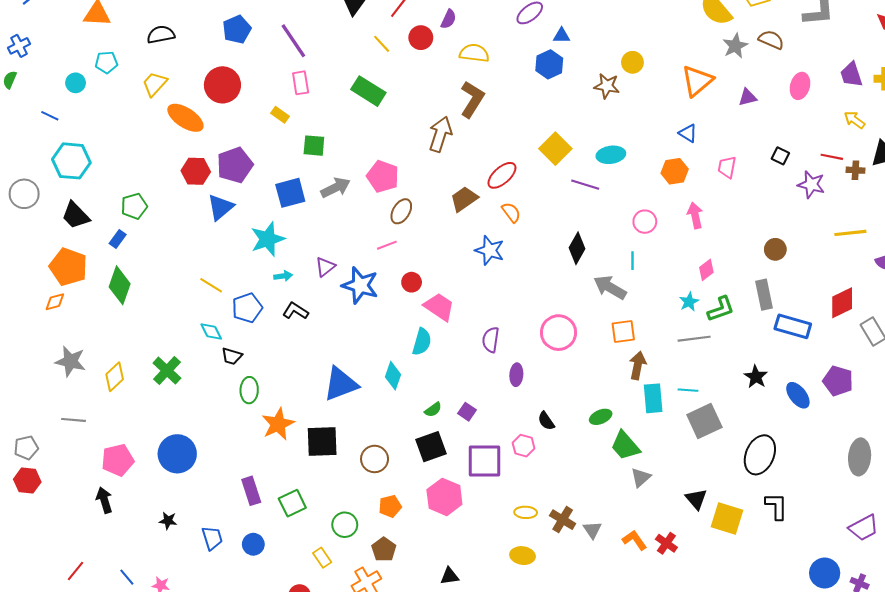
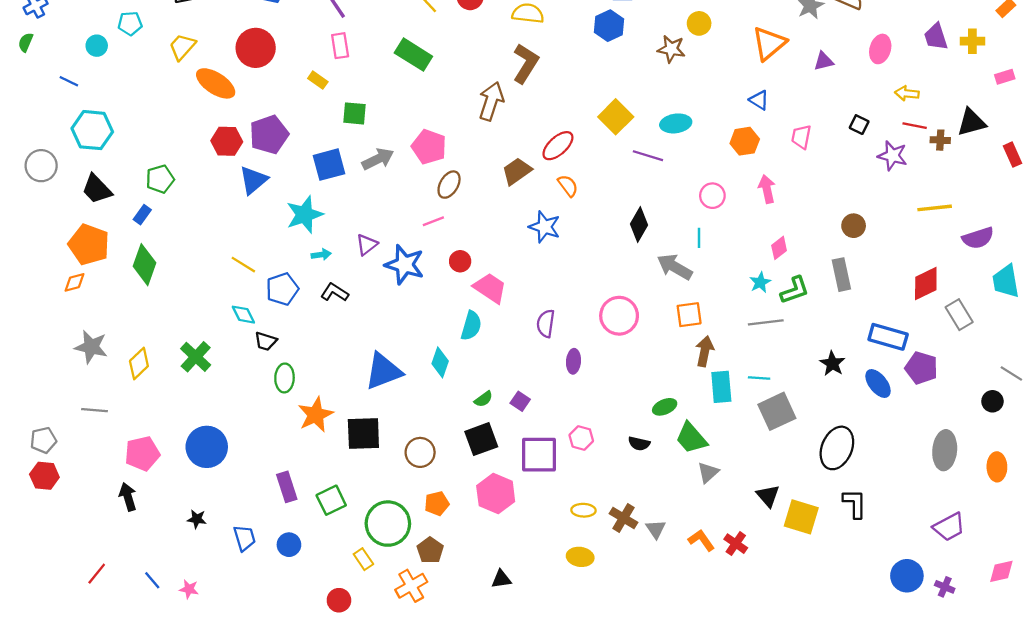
yellow arrow: (854, 120) -> (907, 93), moved, turned -30
blue rectangle: (793, 326) -> (888, 337), moved
black semicircle: (546, 421) -> (639, 444), moved, turned -42
green circle: (345, 525) -> (388, 524), size x1.6

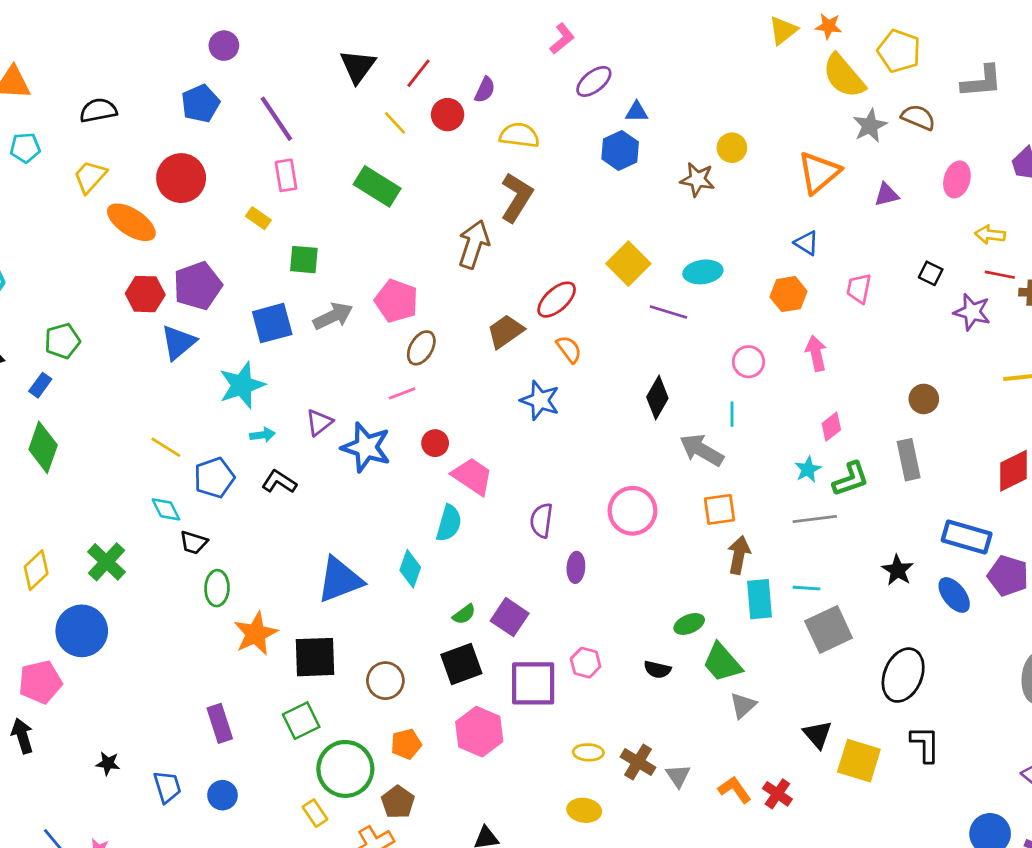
purple square: (520, 401) -> (510, 617), size x1.5
blue circle: (207, 447) -> (82, 631), moved
green square: (331, 500) -> (301, 721), moved

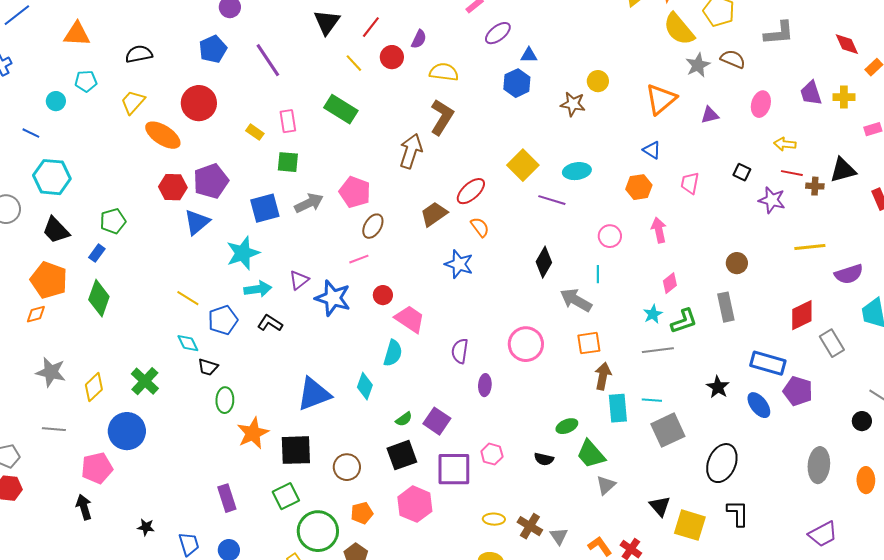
pink rectangle: (286, 175) -> (288, 121), moved
cyan arrow: (263, 435) -> (258, 289), size x1.5

